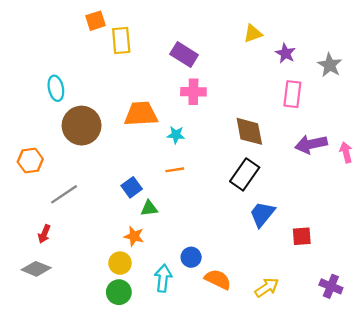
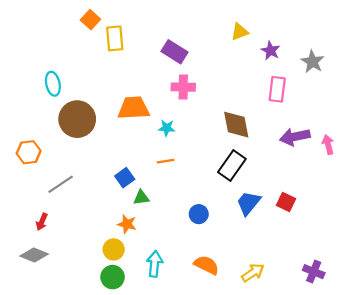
orange square: (96, 21) -> (90, 20), turned -30
red square: (302, 236) -> (286, 202), moved, turned 30
blue circle: (191, 257) -> (199, 214), moved

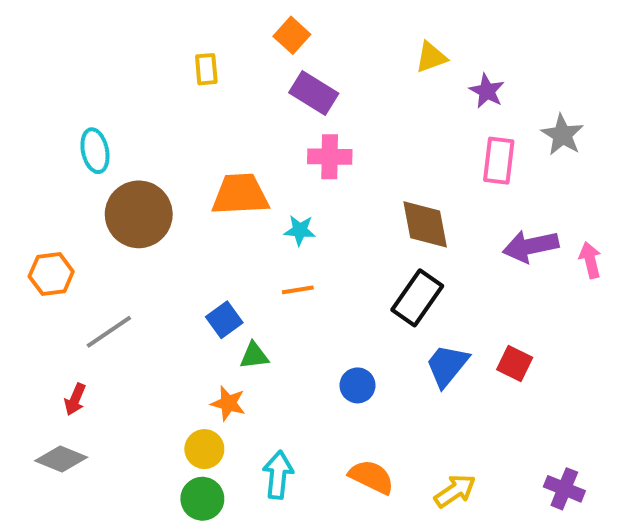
orange square: (90, 20) -> (292, 35), moved
yellow rectangle: (115, 38) -> (206, 69), size x0.7
gray star: (313, 62) -> (562, 135), moved

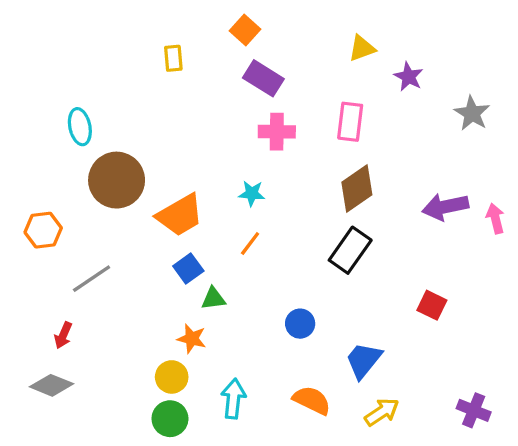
pink rectangle: (499, 161) -> (350, 122), moved
orange trapezoid: (240, 194) -> (180, 215), moved, turned 153
brown diamond: (425, 224) -> (357, 188), turned 66
orange line: (298, 290) -> (250, 243), turned -44
blue trapezoid: (447, 366) -> (364, 360), moved

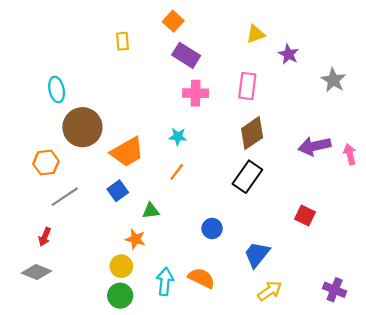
orange hexagon: (43, 230) -> (46, 163), moved
blue square: (188, 269) -> (118, 191), moved
orange semicircle: (312, 400) -> (201, 278), moved

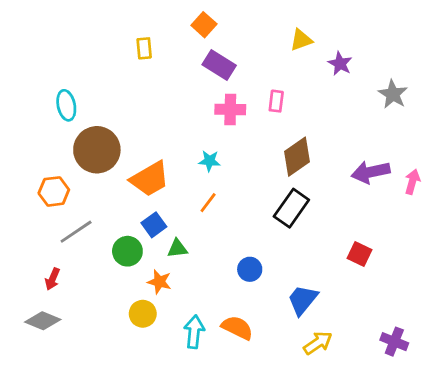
pink rectangle: (247, 86) -> (276, 101), moved, size x0.7
pink arrow: (350, 154) -> (412, 182), turned 30
blue square: (118, 191) -> (154, 225), moved
green circle: (120, 296) -> (127, 251), moved

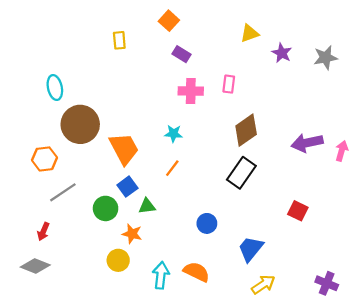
purple rectangle: (219, 65) -> (182, 54), size x0.7
gray star: (393, 94) -> (326, 58), moved, turned 30
orange trapezoid: (150, 179) -> (124, 149), turned -88

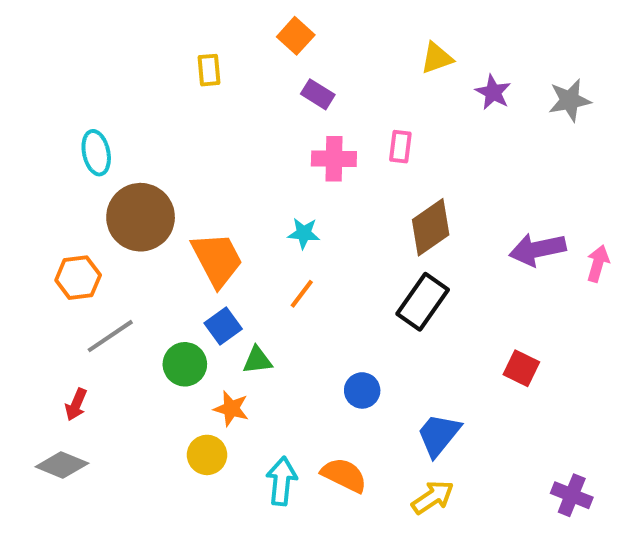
yellow arrow: (263, 284) -> (433, 497), moved

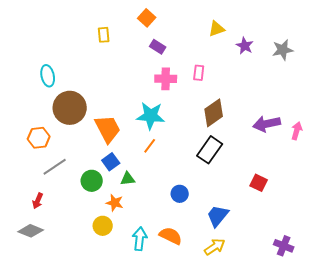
cyan star: (304, 233) -> (151, 116), size x1.8

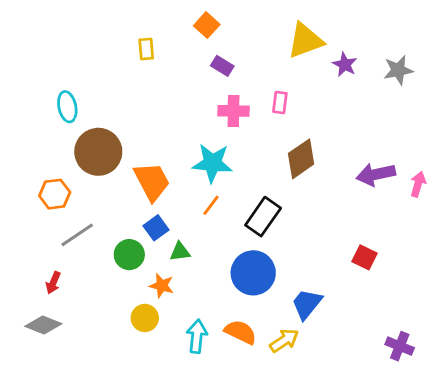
yellow triangle: (217, 29) -> (305, 41), size x1.6
black rectangle: (210, 150) -> (263, 217), moved
blue circle: (180, 194) -> (253, 273), size x1.8
yellow arrow: (215, 247) -> (284, 340), moved

